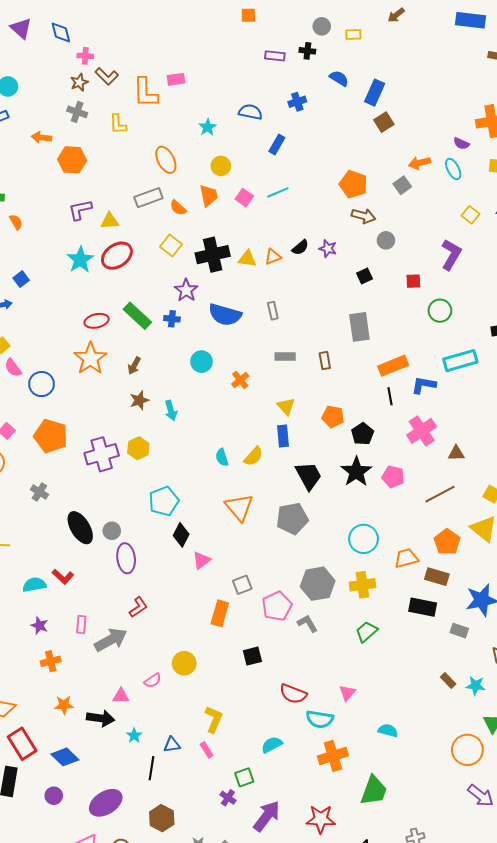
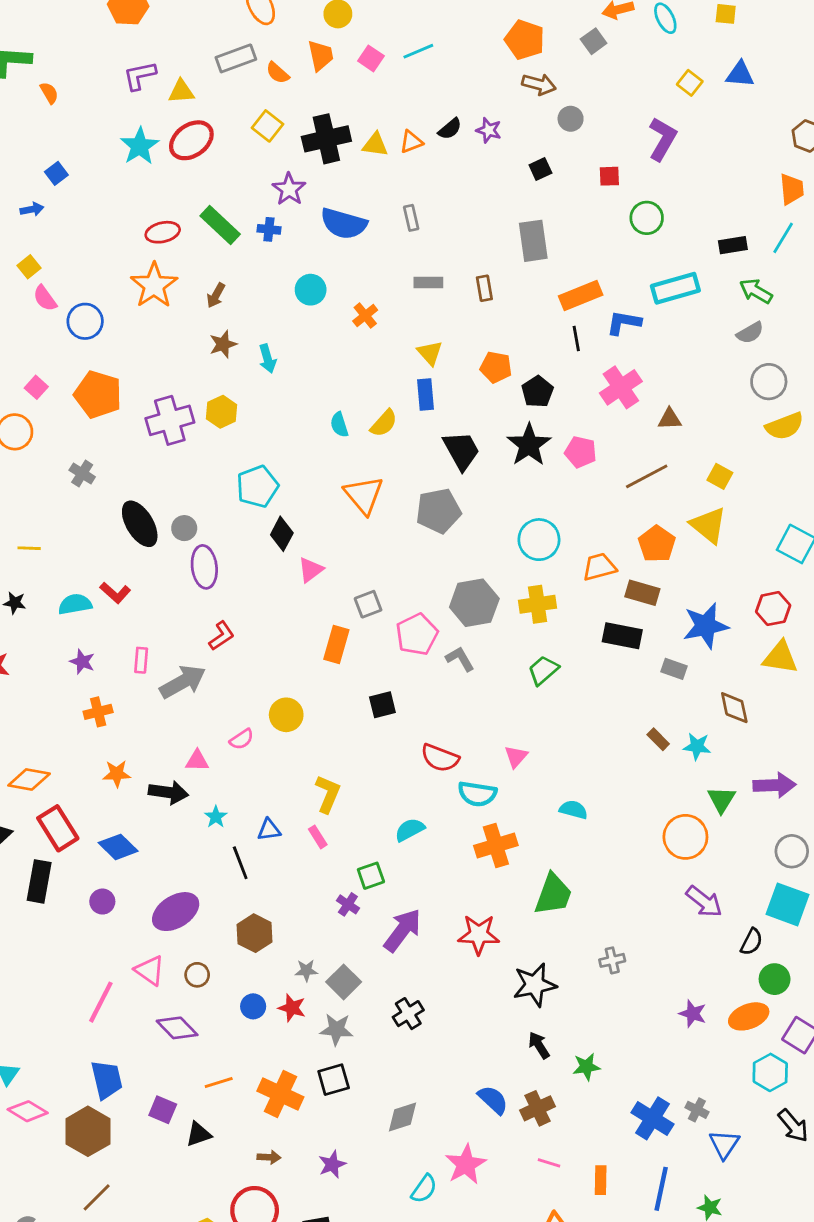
black line: (152, 768) -> (240, 863), turned -30

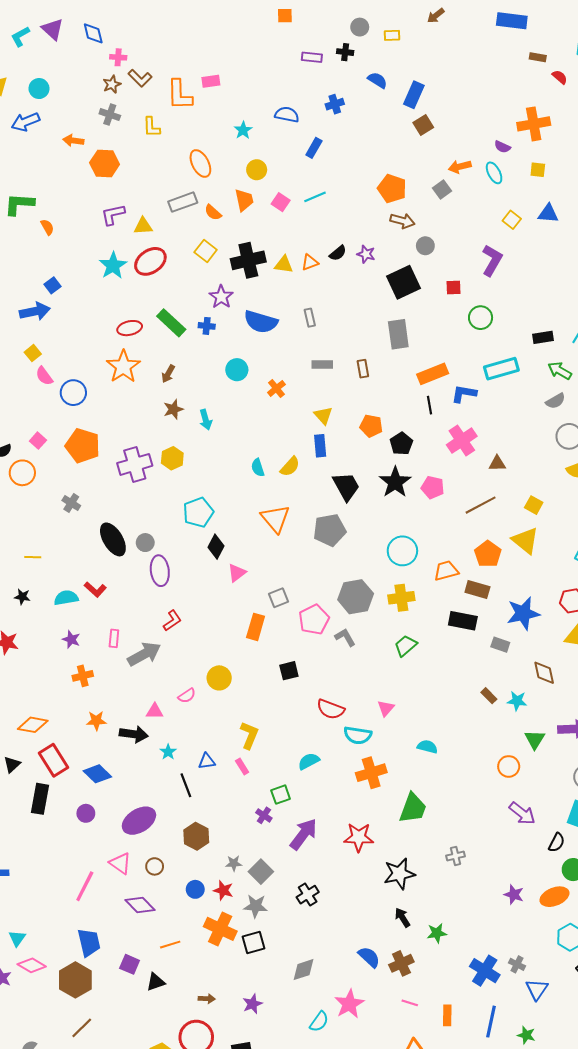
black square: (540, 169) -> (403, 282), size x2.0
blue arrow: (32, 209) -> (35, 311), size x1.8
orange circle: (685, 837) -> (509, 766), size x0.7
orange cross: (280, 1094) -> (220, 929), moved

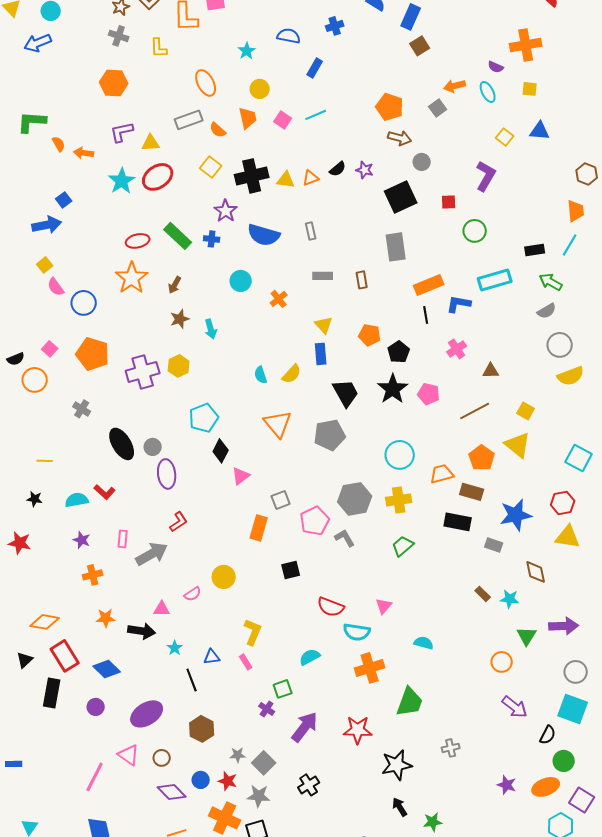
orange arrow: (73, 141) -> (84, 153), moved
pink cross: (462, 441) -> (457, 349), size x0.7
purple diamond: (140, 905) -> (172, 792), moved

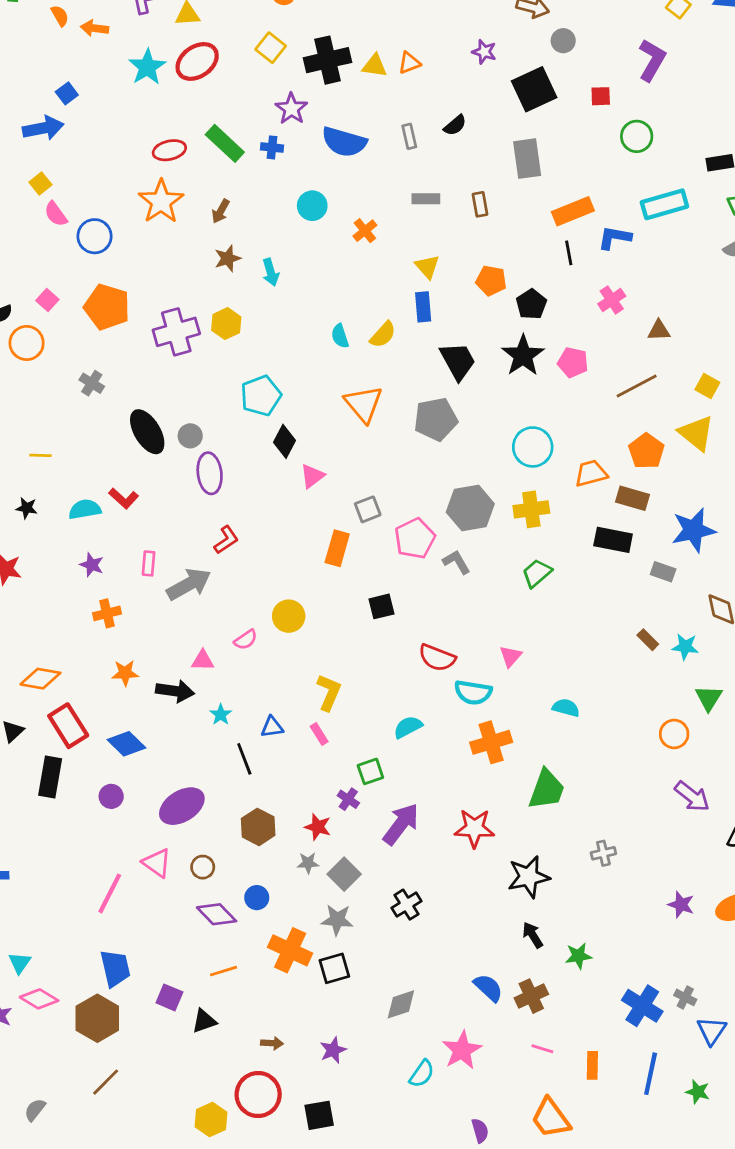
black semicircle: (338, 169) -> (455, 125), moved
red star: (228, 781) -> (318, 827), moved

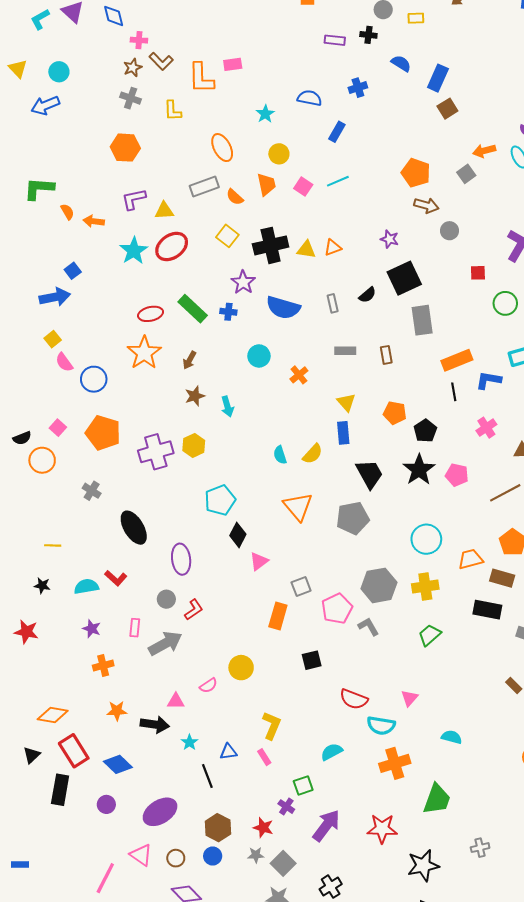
black square: (534, 89) -> (404, 278), moved
gray circle: (190, 436) -> (166, 599), moved
blue circle: (257, 898) -> (213, 856), moved

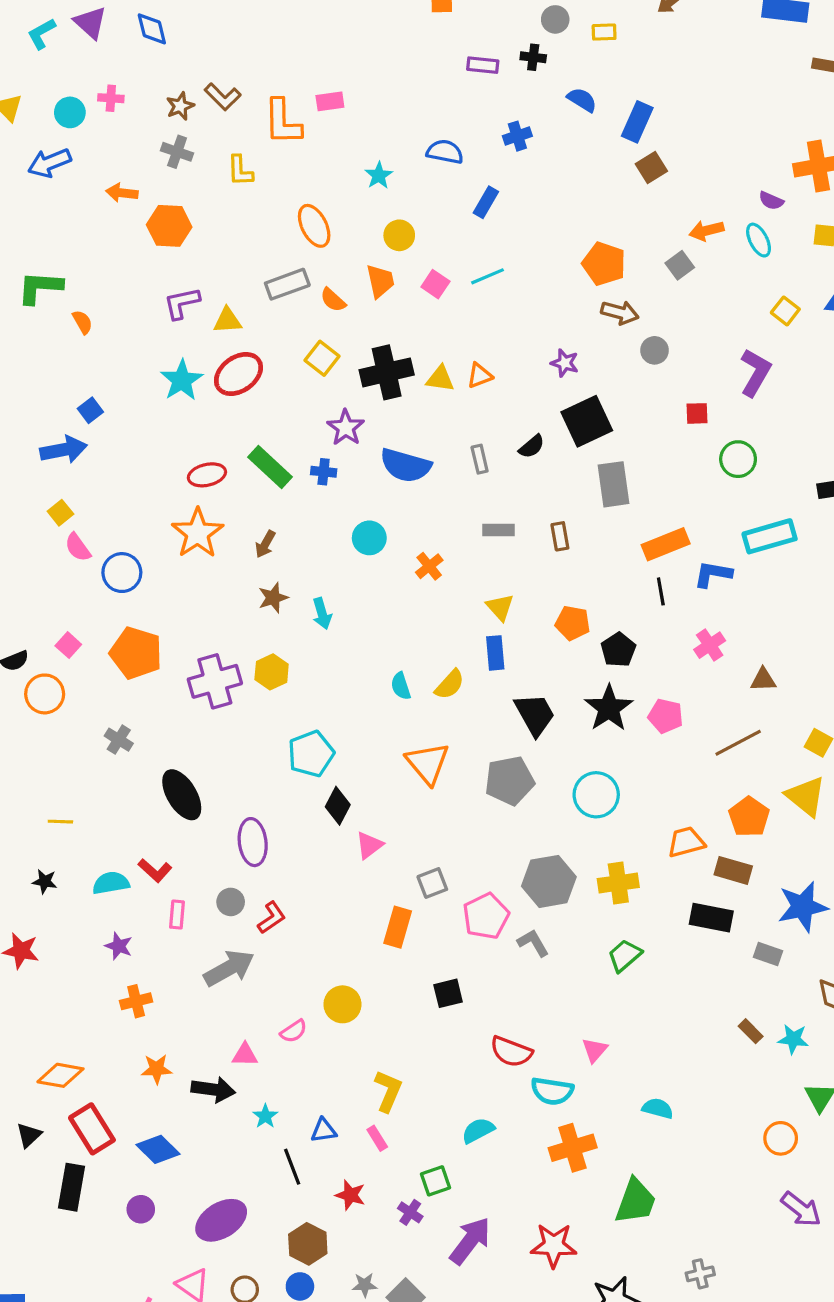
pink cross: (139, 40) -> (111, 98), moved
orange arrow: (94, 221) -> (122, 193), moved
cyan circle: (426, 539) -> (596, 795), moved
pink rectangle: (135, 628) -> (177, 915), moved
red star: (263, 828) -> (350, 1195), moved

